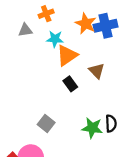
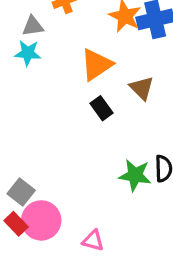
cyan star: (55, 39) -> (28, 53), moved
gray square: (46, 124) -> (21, 192), moved

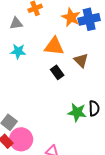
cyan star: (28, 53) -> (18, 51), moved
orange triangle: (96, 65) -> (54, 46), turned 40

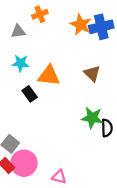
orange triangle: (54, 46) -> (49, 76), moved
black rectangle: (57, 72) -> (30, 94), moved
green star: (77, 112) -> (92, 118), moved

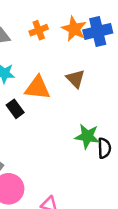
orange cross: (40, 14) -> (39, 30), moved
brown triangle: (92, 73) -> (75, 79), moved

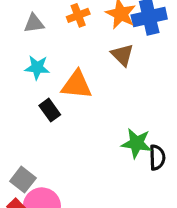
brown triangle: (75, 79) -> (122, 55), moved

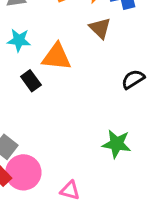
green star: (137, 143) -> (117, 144), moved
black semicircle: (157, 157) -> (133, 79), moved, turned -120

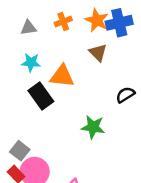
black rectangle: (31, 81) -> (41, 96), size x1.5
green star: (117, 144) -> (93, 127), moved

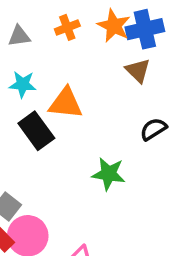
brown triangle: (98, 53) -> (138, 71), moved

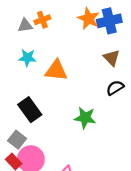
orange cross: (67, 27) -> (42, 20), moved
brown triangle: (138, 71) -> (112, 58), moved
black rectangle: (36, 131) -> (30, 110), moved

